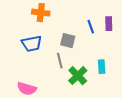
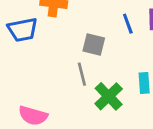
blue trapezoid: (32, 44) -> (23, 30), moved

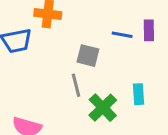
blue line: (128, 24) -> (122, 35), turned -60

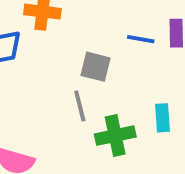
green cross: (103, 108) -> (115, 136), turned 32

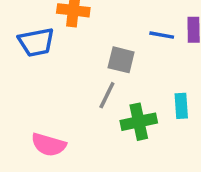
gray line: (80, 106) -> (107, 95), turned 40

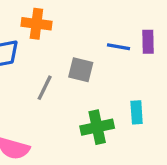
gray line: (107, 95) -> (45, 88), moved

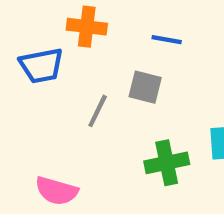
blue line: (118, 47) -> (167, 40), moved

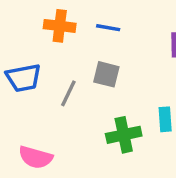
blue line: (167, 40) -> (108, 28), moved
blue trapezoid: (41, 66) -> (23, 78), moved

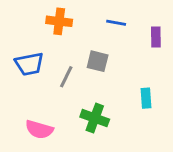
blue line: (108, 28) -> (116, 23), moved
green cross: (124, 135) -> (95, 118), moved, turned 32

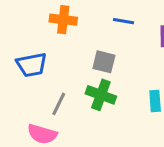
gray line: (66, 77) -> (59, 104), moved
green cross: (95, 118) -> (101, 95), moved

